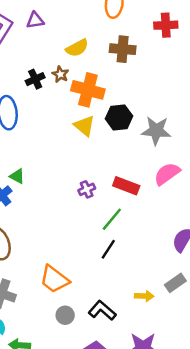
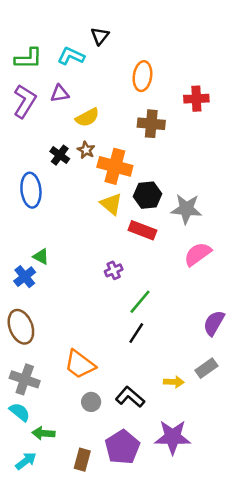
yellow semicircle: (77, 48) -> (87, 117), moved
black cross: (35, 79) -> (60, 155), turned -30
red rectangle: (126, 186) -> (142, 230), moved

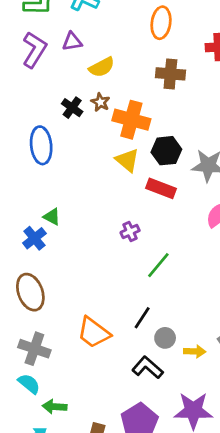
black line: (136, 333) -> (142, 318), moved
gray circle: (91, 402) -> (165, 338), moved

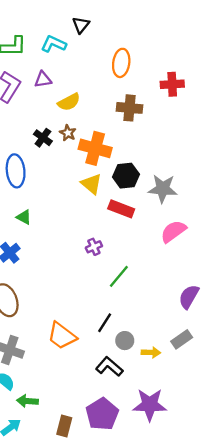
green triangle: (52, 217) -> (24, 217), moved

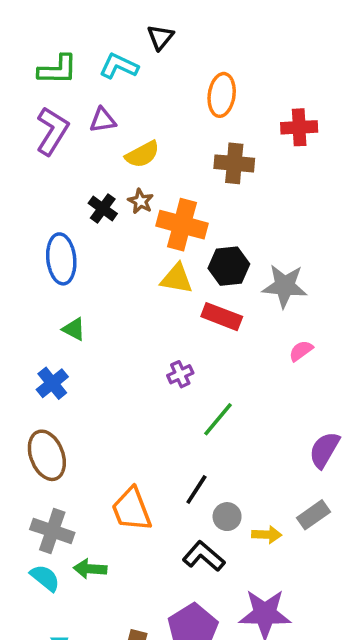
yellow triangle: (92, 184) -> (177, 279), turned -30
pink semicircle: (173, 231) -> (301, 351), size x0.6
orange trapezoid: (62, 336) -> (132, 509), turned 32
green arrow: (27, 401) -> (90, 569), moved

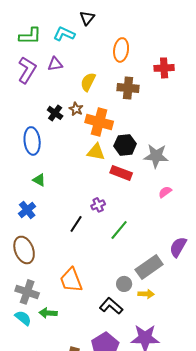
yellow semicircle: (142, 154) -> (88, 82), moved, turned 144
black line: (196, 490) -> (76, 224), moved
gray rectangle: (314, 515) -> (149, 267), moved, size x1.5

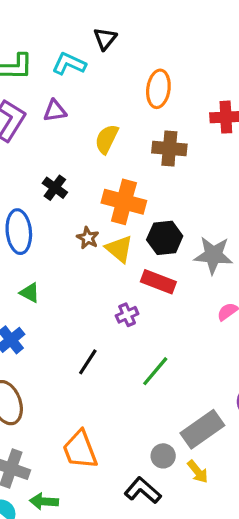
brown star: (76, 109) -> (88, 238), moved
yellow triangle: (96, 152) -> (119, 249), turned 30
purple cross: (98, 205) -> (127, 315), moved
yellow arrow: (146, 294) -> (198, 472), turned 49

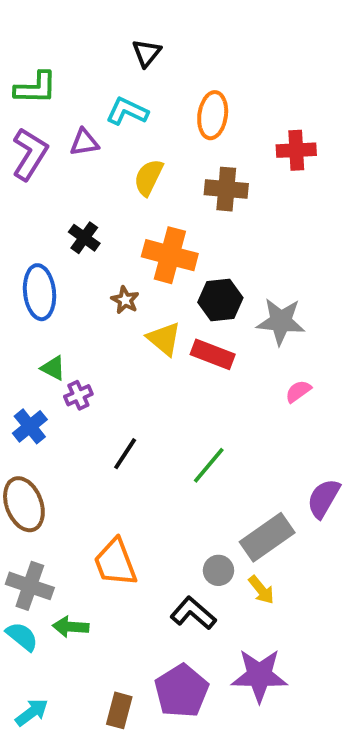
cyan L-shape: (69, 64) -> (127, 111), moved
yellow triangle: (119, 249) -> (164, 339), moved
purple cross: (127, 315) -> (78, 395), moved

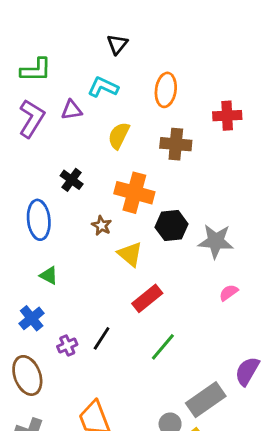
red rectangle: (213, 354) -> (147, 298), moved, turned -60
purple cross: (78, 395) -> (67, 345), moved

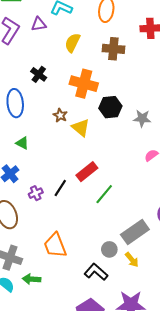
brown star: (102, 226) -> (60, 115), moved
gray star: (216, 241) -> (142, 118), size x0.7
red rectangle: (147, 298) -> (87, 172), moved

